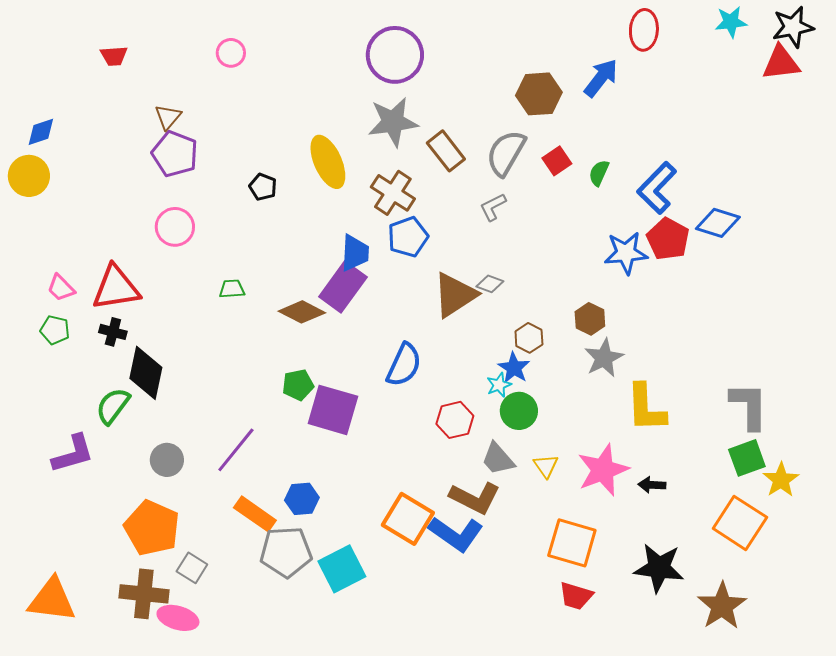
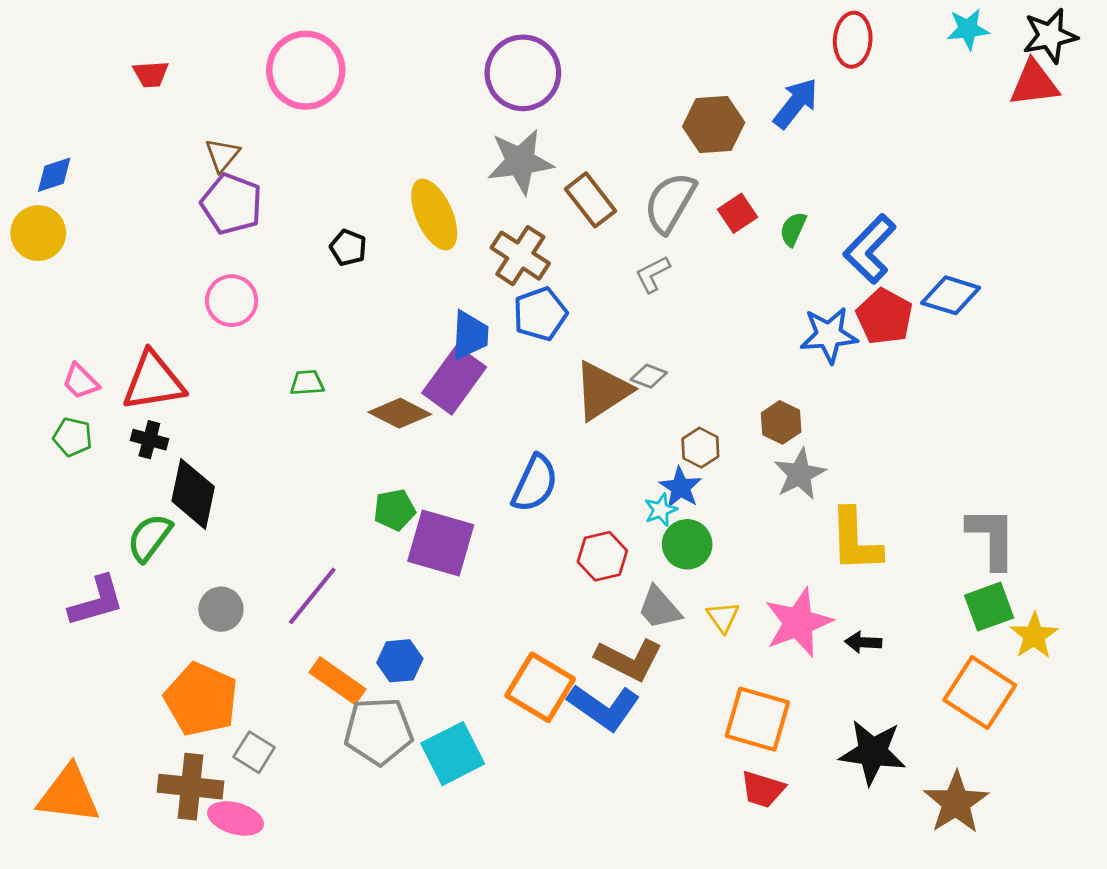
pink circle: (231, 53) -> (306, 70), size x2.0

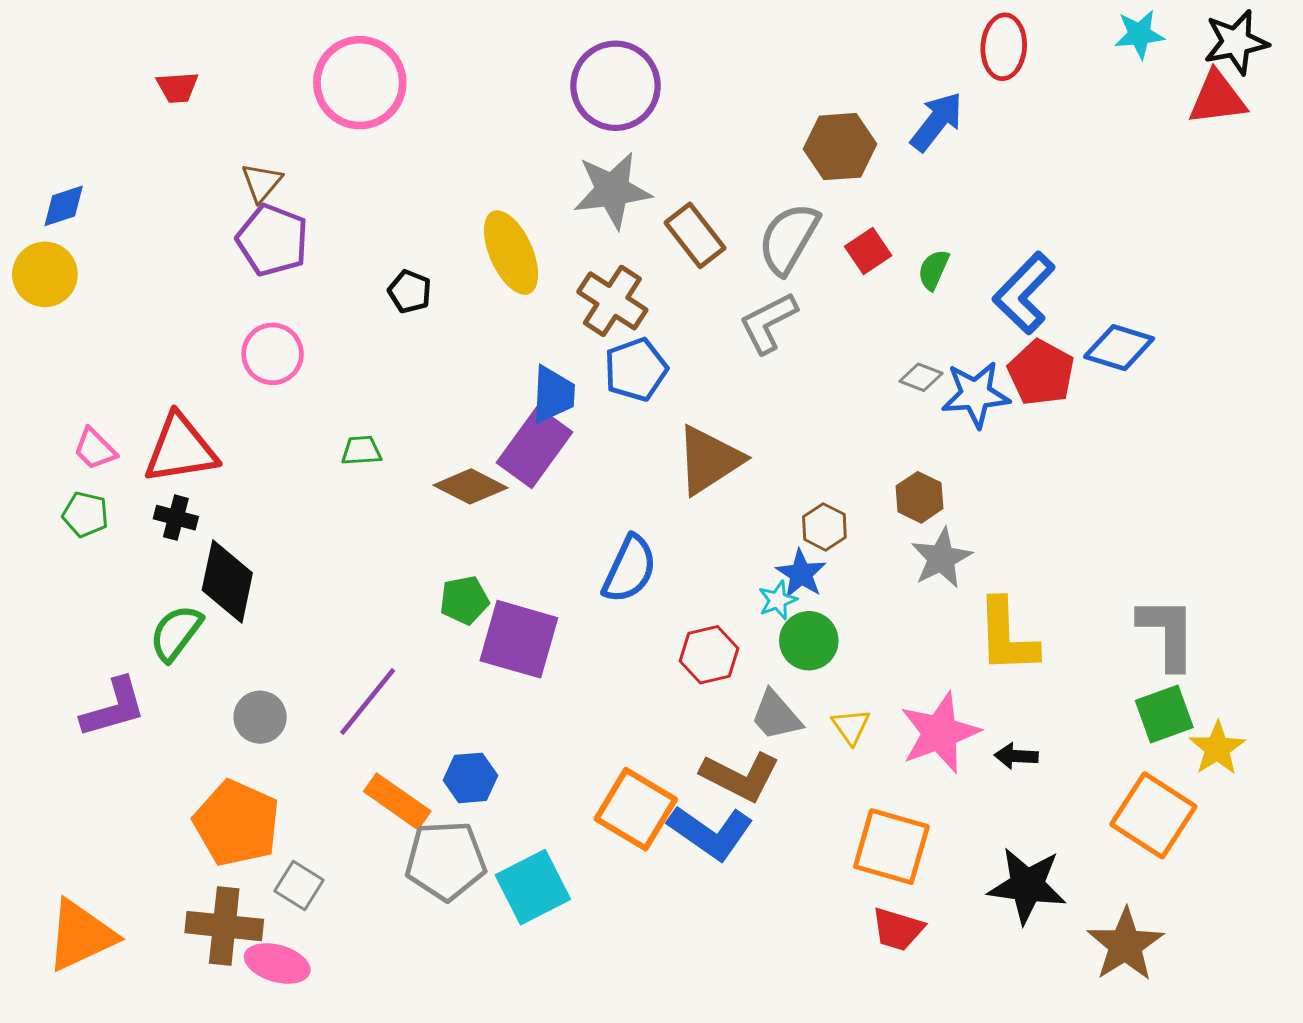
gray L-shape: (653, 274) -> (768, 323), size x1.4
gray diamond: (649, 376) -> (921, 377), moved
orange triangle: (69, 795) -> (81, 935), turned -32

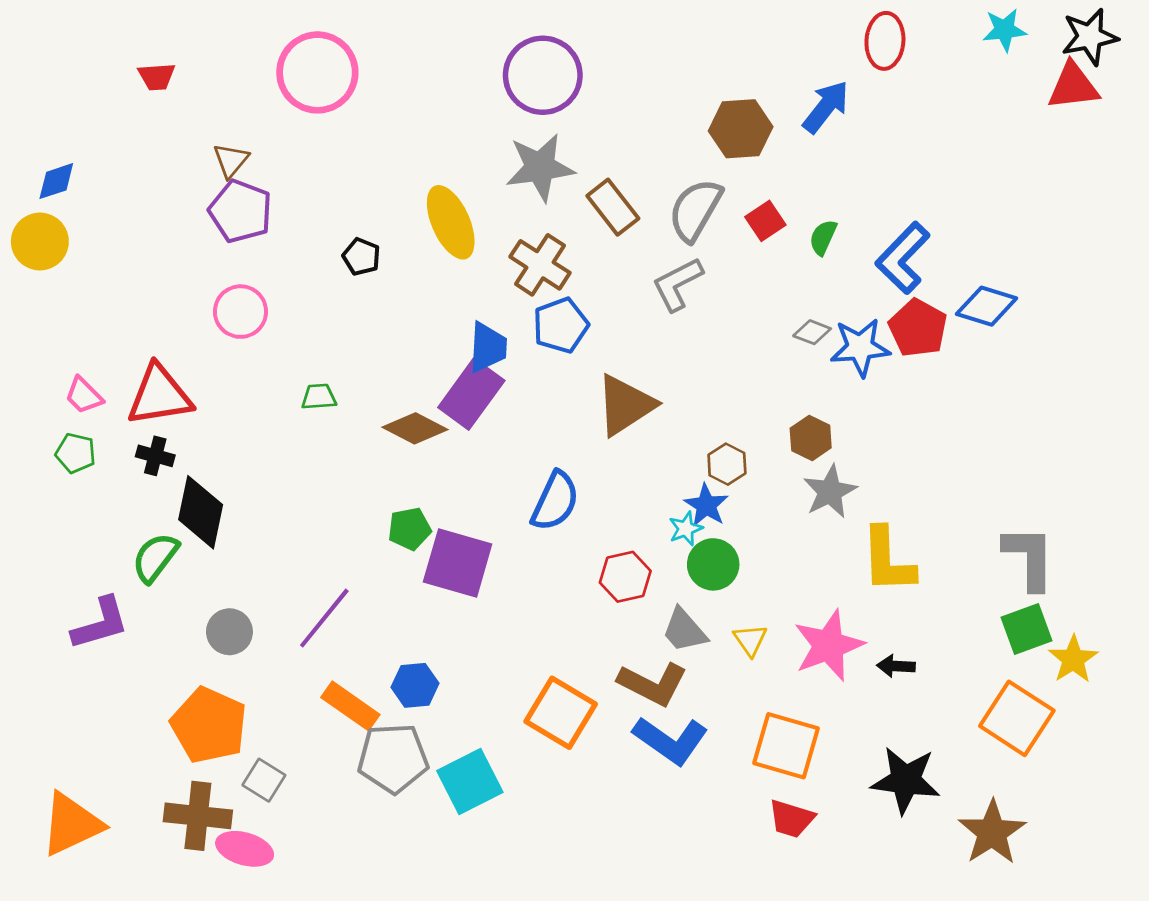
blue L-shape: (711, 832) -> (671, 740), moved

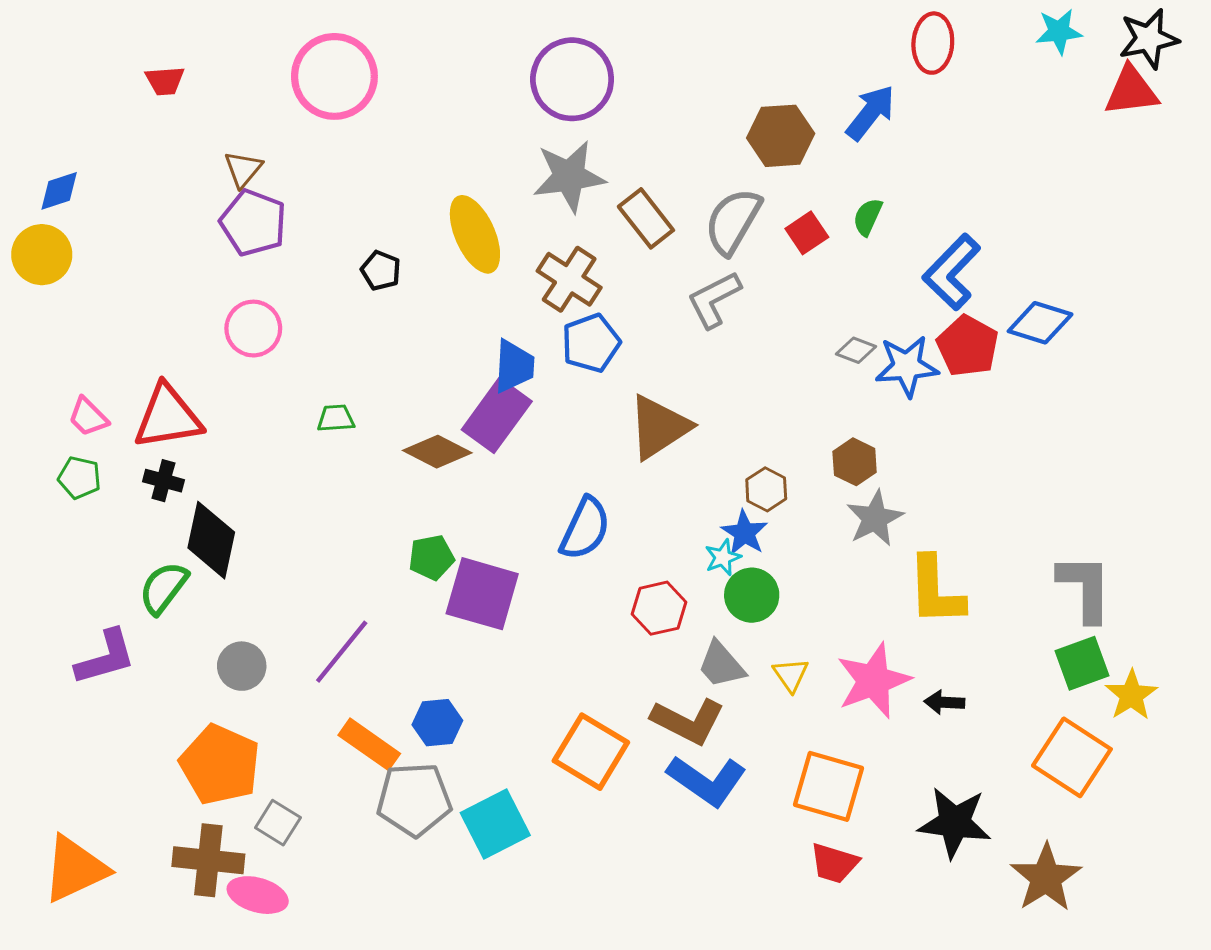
green semicircle: (823, 237) -> (868, 217), moved

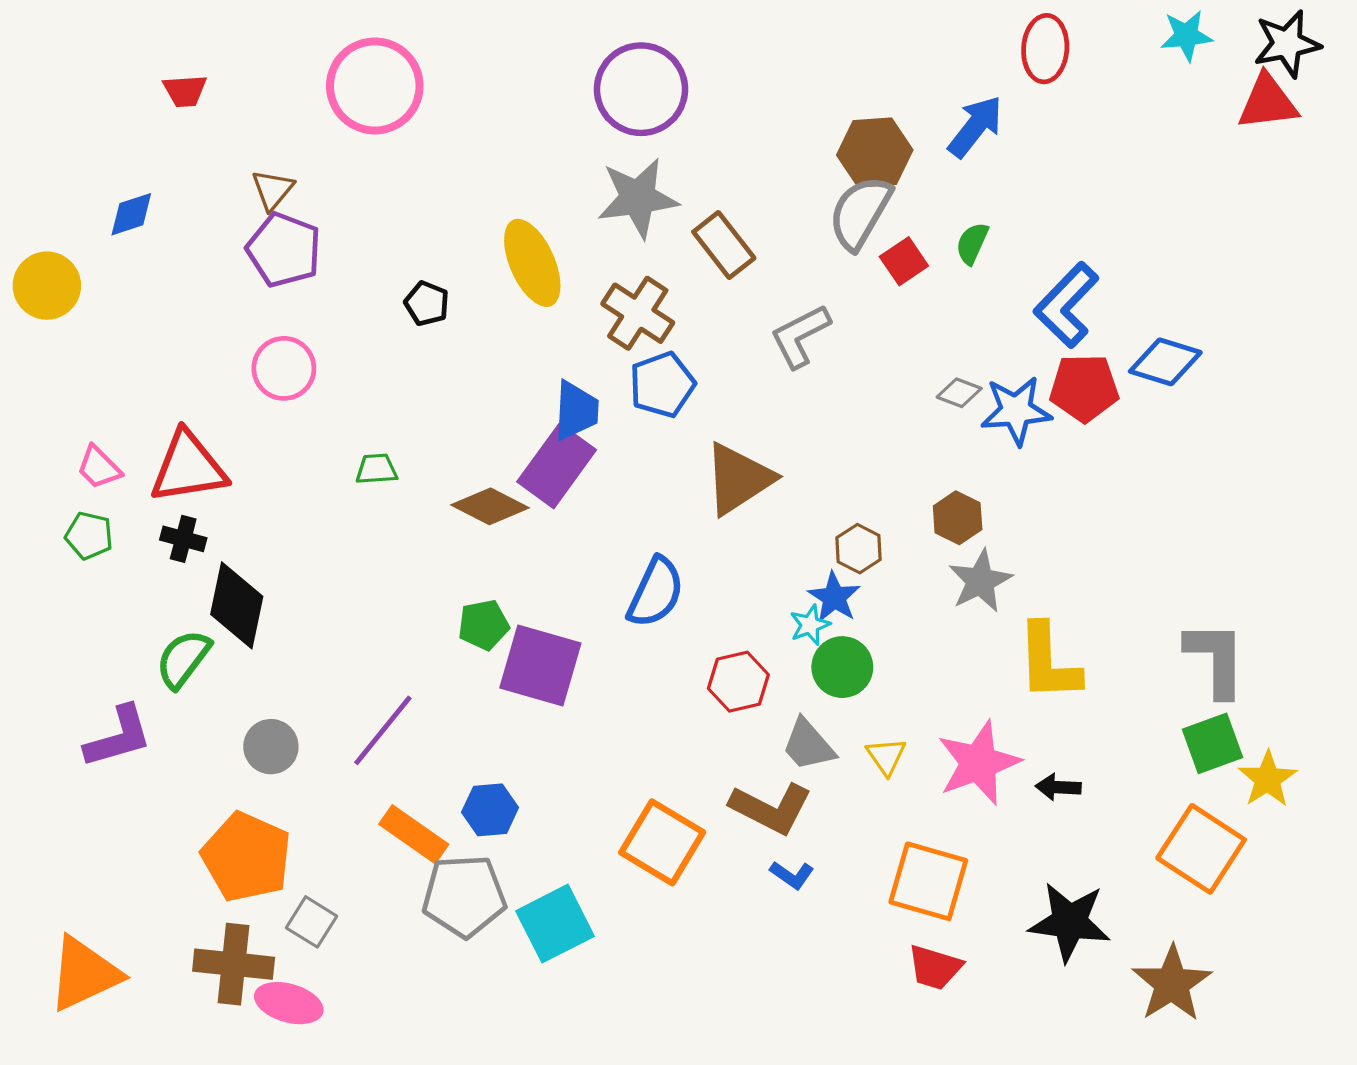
blue diamond: (59, 191) -> (131, 214), moved
gray semicircle: (733, 221) -> (860, 213), moved
red pentagon: (968, 346) -> (1084, 388), turned -30
blue L-shape: (707, 781) -> (792, 875), size x0.5

